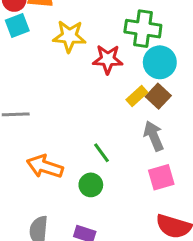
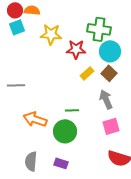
yellow rectangle: (137, 96) -> (87, 73), moved
green line: (102, 153) -> (72, 110), turned -56
green circle: (91, 185) -> (65, 131), size x1.5

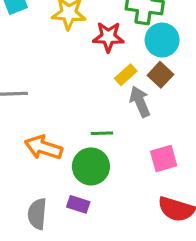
gray arrow: (106, 99) -> (140, 102), moved
purple rectangle: (61, 163) -> (78, 204), moved

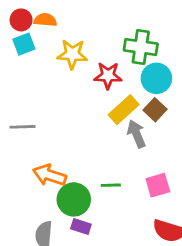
yellow rectangle: (126, 75) -> (124, 110), size x1.5
green line: (102, 133) -> (111, 185), moved
green circle: (91, 166) -> (74, 199), moved

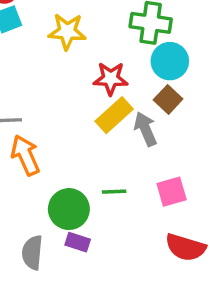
red star: (108, 76) -> (111, 79), moved
yellow rectangle: (124, 110) -> (114, 115), moved
orange arrow: (50, 175) -> (25, 155), moved, turned 48

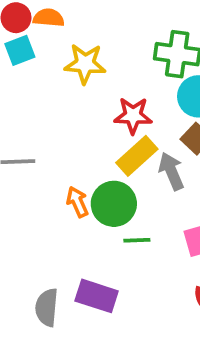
orange arrow: (25, 155) -> (77, 202), moved, size x0.7
green circle: (69, 209) -> (114, 204), moved
purple rectangle: (78, 242) -> (97, 296), size x1.5

